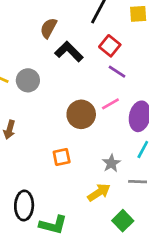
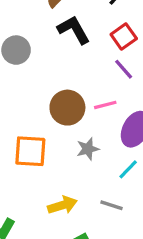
orange square: (62, 157) -> (30, 151), size x1.5
gray star: (111, 163) -> (88, 149), moved

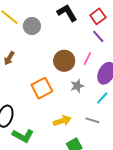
pink line: (105, 105) -> (87, 59), turned -48
orange square: (30, 151) -> (42, 88), turned -30

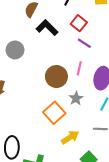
orange square: (42, 88) -> (54, 113), moved

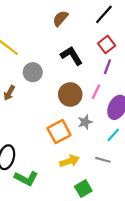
black L-shape: (47, 28) -> (71, 56), moved
purple line: (84, 43) -> (107, 67), turned 64
gray circle: (15, 50) -> (33, 72), moved

